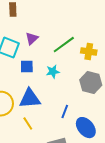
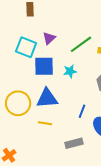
blue square: (27, 67) -> (44, 66), size x1.5
yellow line: (28, 124) -> (45, 123), turned -48

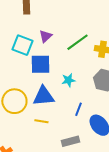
cyan star: (70, 71) -> (68, 80), moved

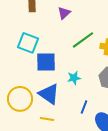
purple triangle: (45, 36) -> (64, 13), moved
blue triangle: (43, 96) -> (49, 94), turned 40

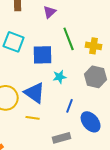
green line: (83, 40) -> (69, 39), turned -75
blue square: (46, 62) -> (43, 55), moved

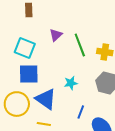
purple triangle: (50, 12) -> (56, 35), moved
blue square: (43, 55) -> (29, 74), moved

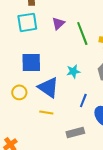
cyan square: (25, 48) -> (27, 22), moved, turned -30
yellow circle: (17, 104) -> (19, 92), size x0.6

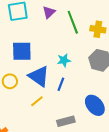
blue line: (83, 100) -> (61, 84), moved
yellow line: (46, 112) -> (37, 101), turned -48

